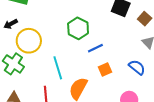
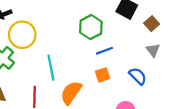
green hexagon: (78, 28) -> (91, 27), moved
blue line: (95, 48) -> (104, 51), moved

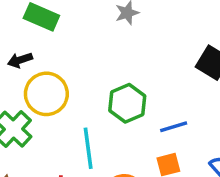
green hexagon: (91, 27) -> (127, 103), moved

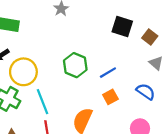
cyan line: (88, 148) -> (43, 102), moved

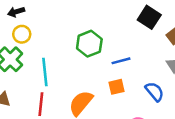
yellow circle: (23, 72) -> (22, 34), moved, size x0.6

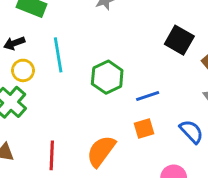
cyan line: (45, 72) -> (58, 55), moved

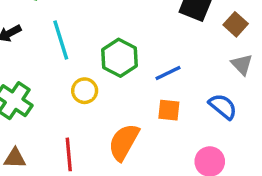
yellow circle: (23, 70) -> (85, 91), moved
orange square: (144, 129) -> (169, 110), turned 30

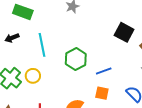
yellow circle: (85, 91) -> (33, 76), moved

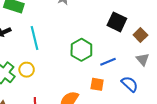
green hexagon: (76, 59) -> (81, 50), moved
blue line: (104, 71) -> (108, 62), moved

